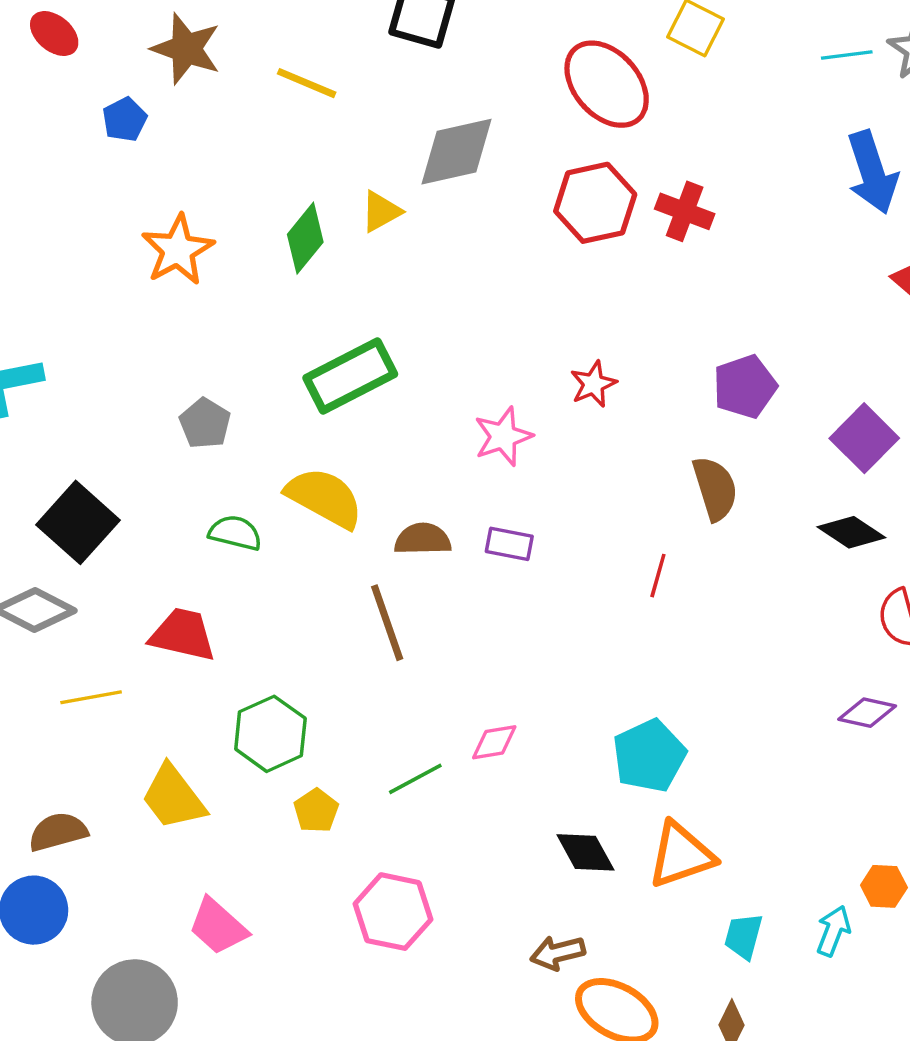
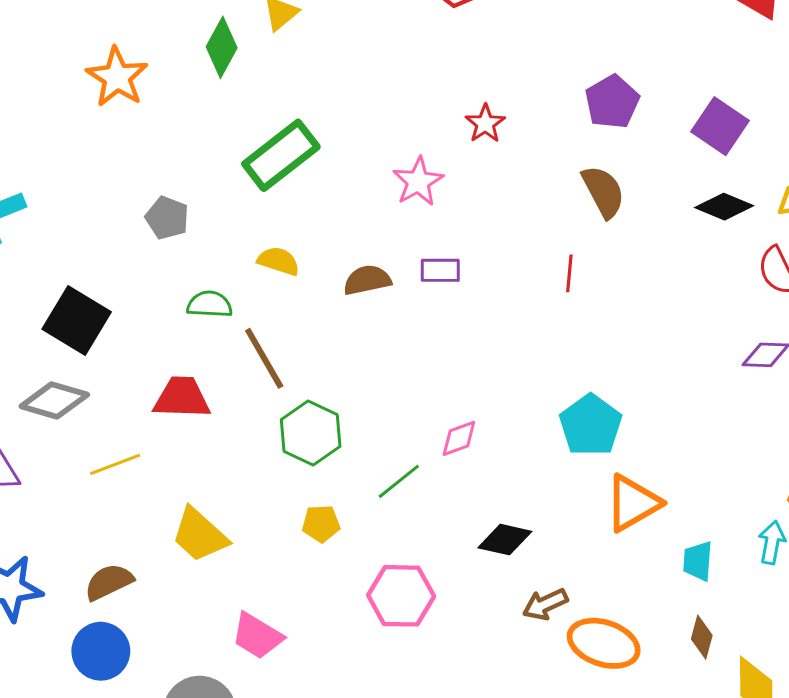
yellow semicircle: (324, 498) -> (279, 261), size x0.6
brown line: (387, 623) -> (264, 358), moved
green hexagon: (270, 734) -> (311, 433), moved
yellow pentagon: (316, 811) -> (321, 524), turned -30
black diamond: (585, 852) -> (505, 540), moved, turned -38

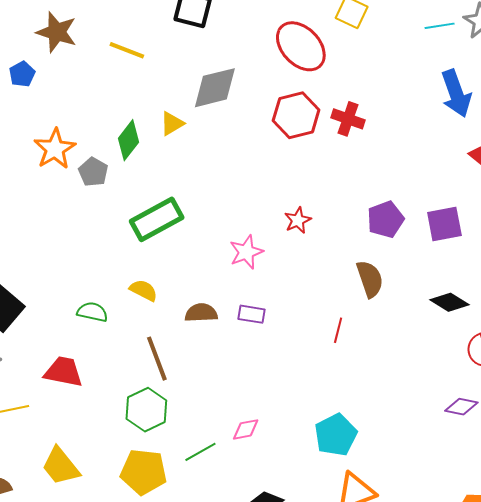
purple square: (720, 126) -> (444, 224), moved, turned 36
gray pentagon: (167, 218) -> (93, 172), moved
brown line: (264, 358) -> (157, 359), moved
yellow pentagon: (321, 524) -> (143, 472), size x1.8

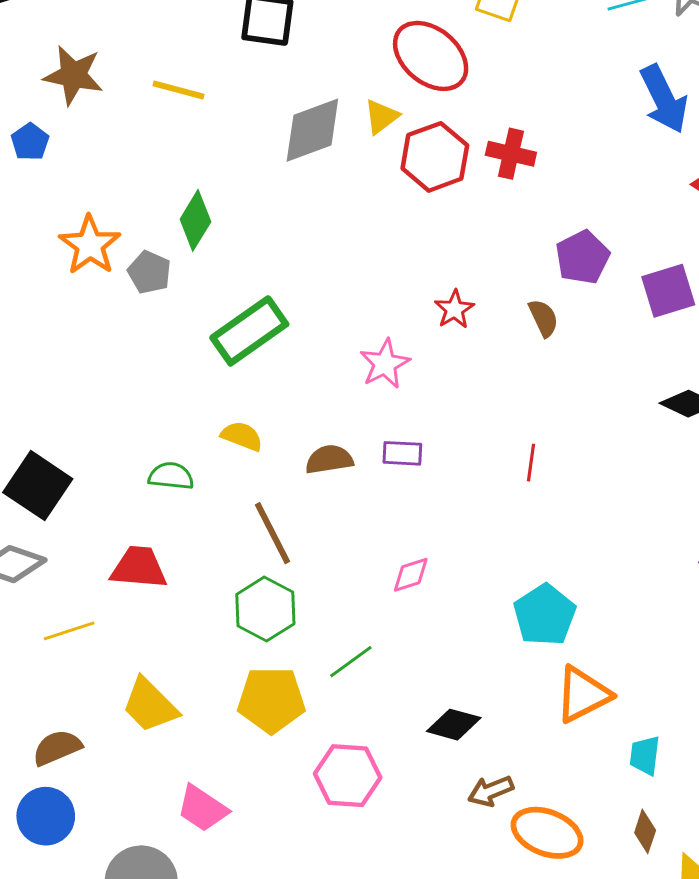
yellow triangle: (172, 124) -> (381, 117), moved
purple pentagon: (386, 219) -> (582, 257), moved
brown semicircle: (370, 279) -> (543, 318), moved, size x0.7
pink diamond: (246, 429) -> (411, 575), moved

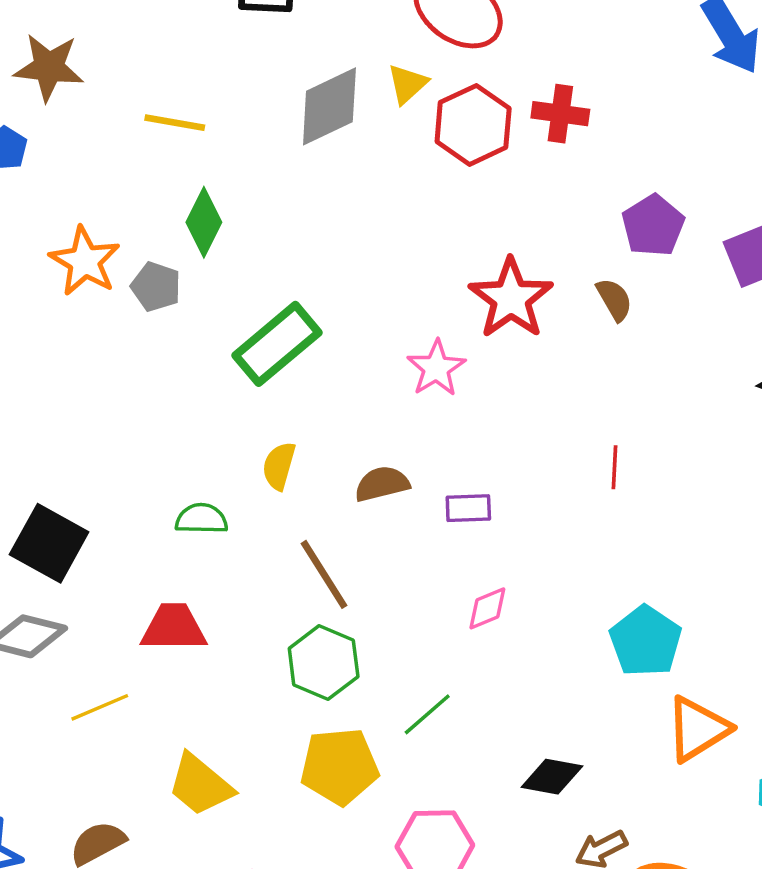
yellow line: (179, 90) -> (175, 123), moved
red star: (454, 309) -> (511, 298), size x1.8
yellow semicircle: (242, 436) -> (279, 466), turned -90
purple rectangle: (402, 453) -> (468, 508), moved

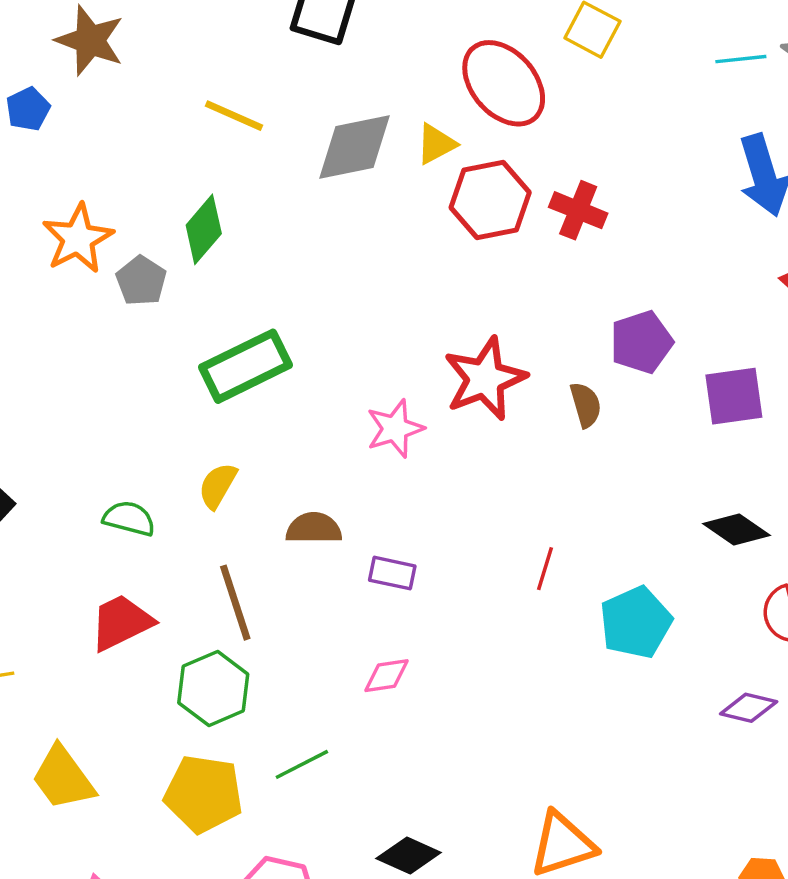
yellow line: (175, 123) -> (234, 116), moved
red trapezoid: (174, 628) -> (121, 622), moved, turned -40
cyan pentagon: (646, 641) -> (636, 622), moved

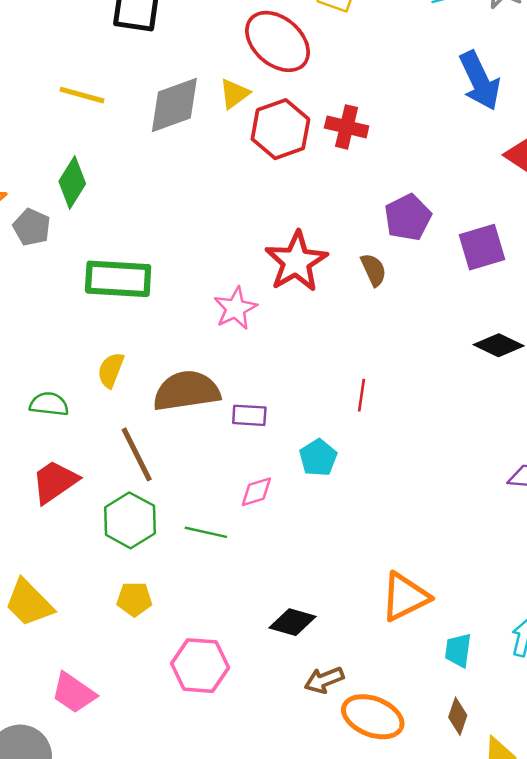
green rectangle: (245, 366) -> (118, 279), turned 38
brown semicircle: (314, 528) -> (186, 391), size x1.6
cyan pentagon: (636, 622) -> (318, 458), moved, size x0.7
green line: (302, 764) -> (206, 532), moved, turned 48
yellow pentagon: (204, 794) -> (134, 599), size x0.6

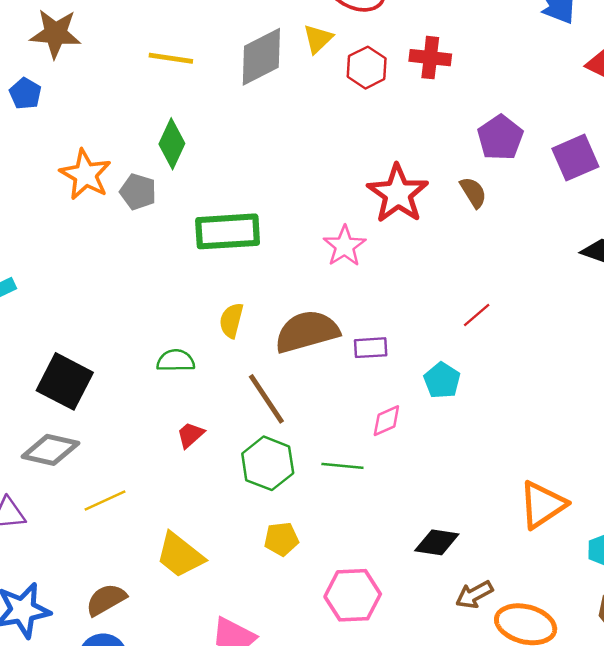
red hexagon: (280, 129) -> (367, 68), size x0.7
red line: (362, 395) -> (477, 315), turned 48
red trapezoid: (55, 482) -> (190, 435), size x0.6

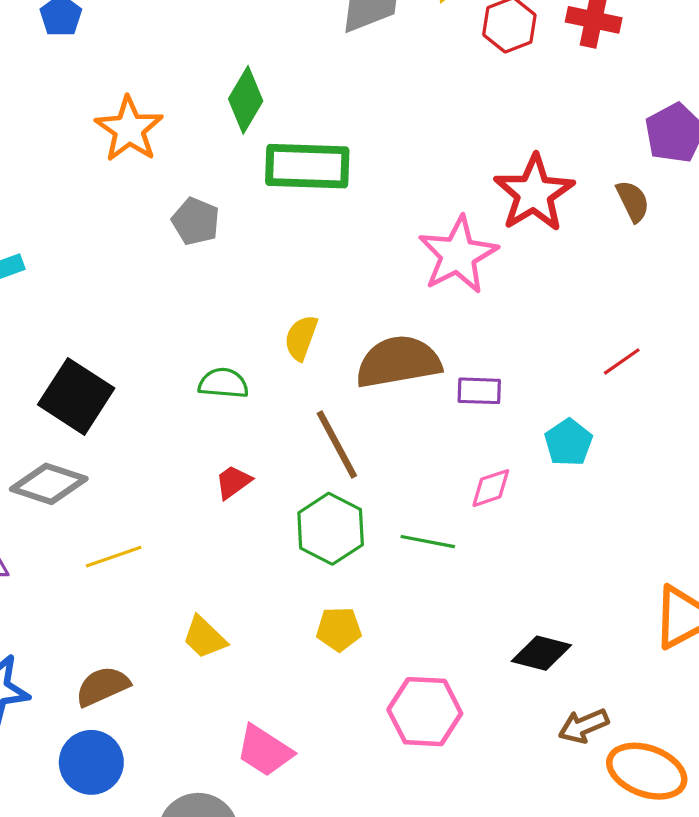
gray pentagon: (138, 192) -> (196, 221), moved
green rectangle: (228, 231) -> (307, 166), moved
pink star: (344, 246) -> (458, 255), size x1.4
yellow trapezoid: (180, 555) -> (204, 637), size x0.7

